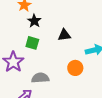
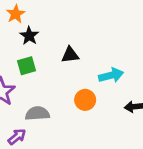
green square: (32, 43) -> (26, 66), turned -32

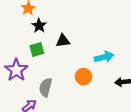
black triangle: (70, 55) -> (63, 41), moved
gray semicircle: (37, 114) -> (46, 87), turned -72

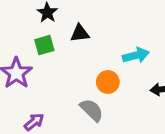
gray semicircle: (46, 87) -> (92, 110), moved, turned 120

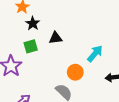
cyan arrow: (136, 55) -> (95, 54), turned -36

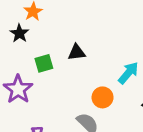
black star: (33, 23) -> (19, 33), moved

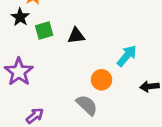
green square: (44, 63) -> (44, 30), moved

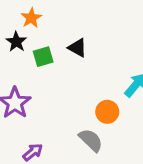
black triangle: (76, 36) -> (77, 48), moved, turned 36

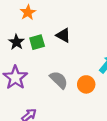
black star: (16, 42) -> (16, 42), moved
gray semicircle: (91, 140) -> (59, 80), moved

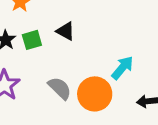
orange circle: (86, 84) -> (95, 94), size x1.5

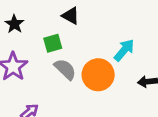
green square: (32, 40) -> (53, 43), moved

